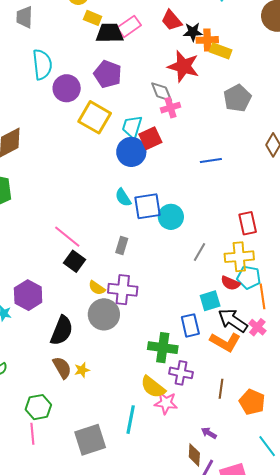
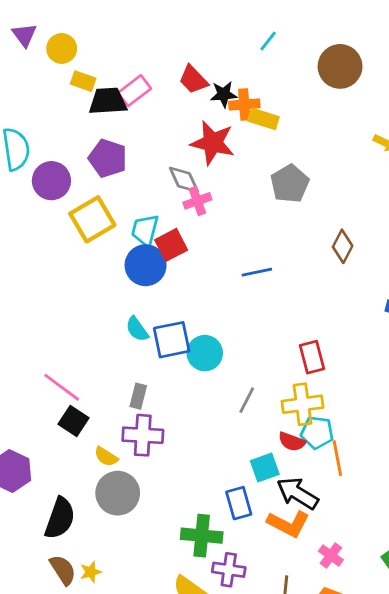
yellow square: (95, 117) -> (92, 219), turned 32
purple cross: (123, 290) -> (143, 435), moved
pink cross: (257, 327) -> (331, 556), moved

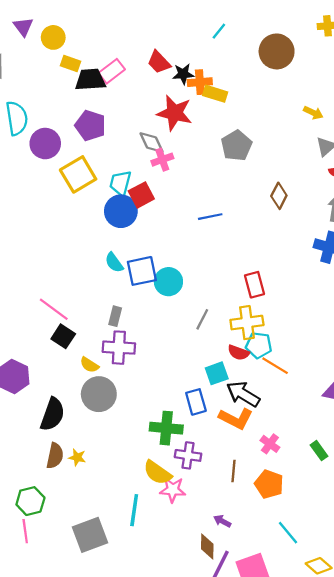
orange line: (337, 458) -> (275, 366), turned -48
brown semicircle: (63, 570) -> (55, 456), turned 45
yellow star: (91, 572) -> (77, 457), turned 30

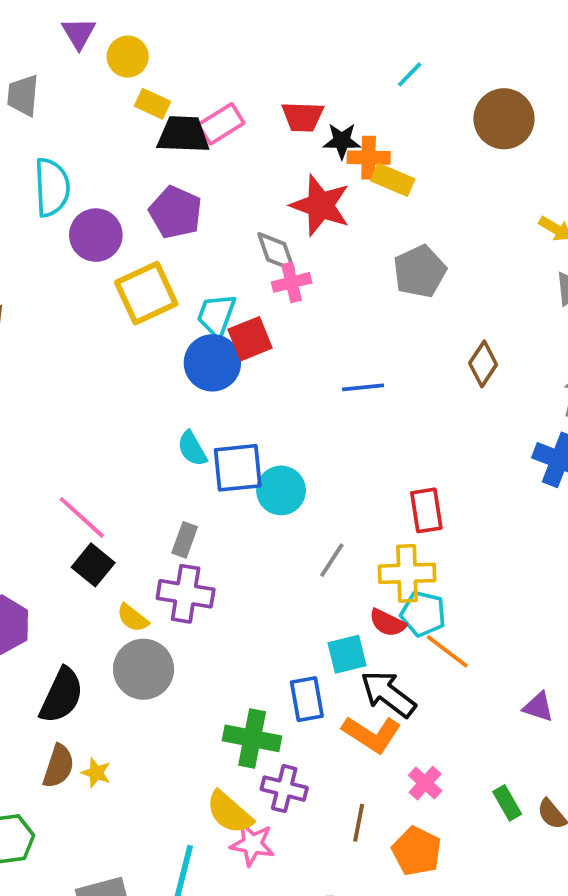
red trapezoid: (159, 62) -> (303, 117), turned -50

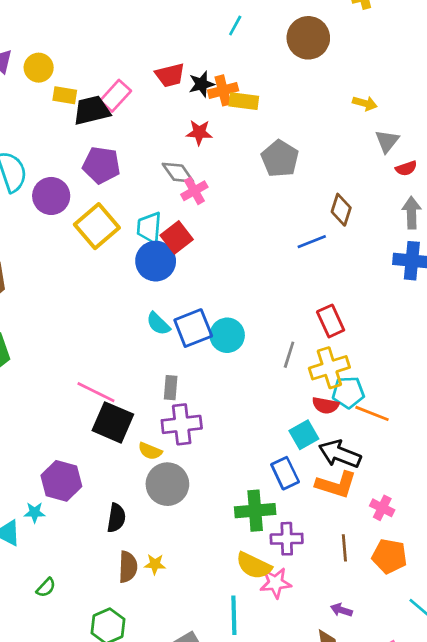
red star: (320, 205) -> (199, 132), size x0.6
blue line: (363, 387) -> (312, 242), moved
gray line: (332, 560) -> (289, 355), moved
black square: (93, 565) -> (113, 422), size x1.4
black semicircle: (62, 695) -> (116, 518), size x0.7

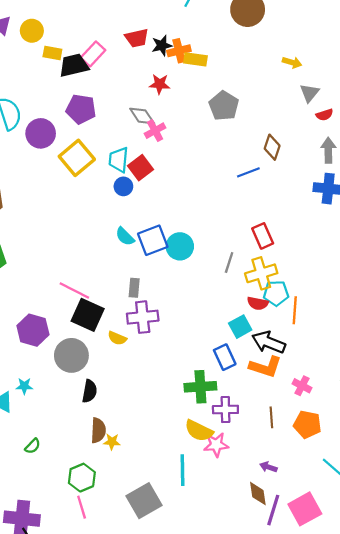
blue circle: (156, 261) -> (123, 186), size x0.6
orange line: (372, 413) -> (295, 310), turned 72
purple hexagon: (61, 481) -> (33, 330), moved
gray circle: (167, 484) -> (71, 355), moved
yellow star: (155, 564) -> (112, 442), moved

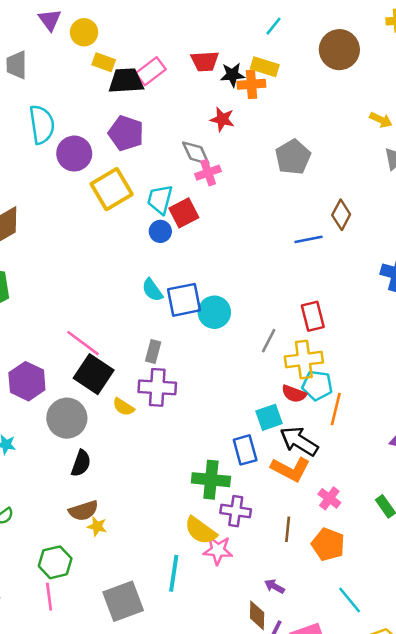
yellow rectangle: (195, 59) -> (265, 67), moved
brown semicircle: (98, 430) -> (83, 511), turned 60

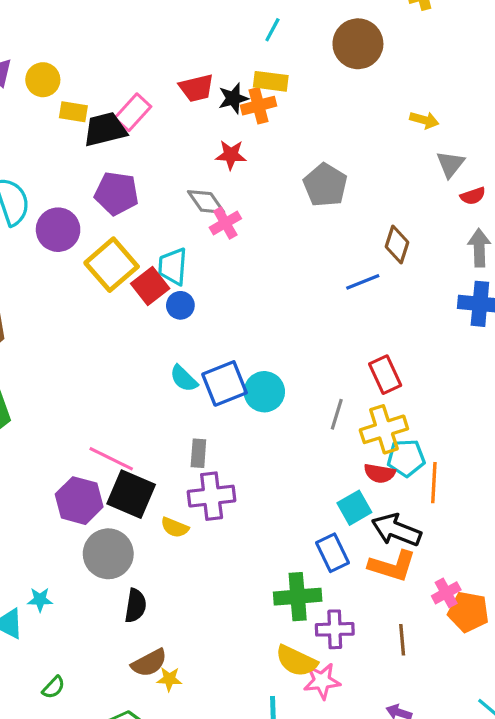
red square: (184, 213) -> (150, 286), moved
purple hexagon: (27, 381) -> (79, 501), moved
pink cross: (329, 498) -> (446, 593), turned 35
orange pentagon: (328, 544) -> (468, 612), moved

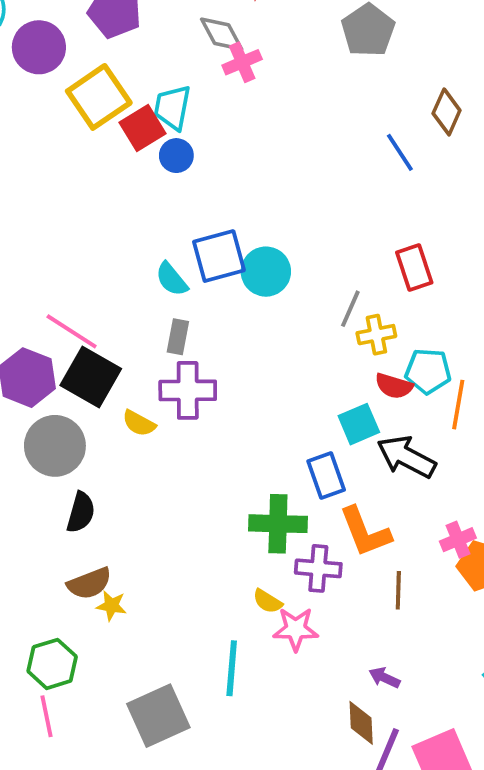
blue line: (363, 282) -> (400, 152), turned 72
cyan semicircle: (184, 379) -> (172, 279), moved
yellow cross: (384, 429) -> (376, 335), moved, size x0.7
orange L-shape: (392, 566) -> (365, 532), moved, turned 45
yellow semicircle: (296, 661) -> (268, 601), size x0.6

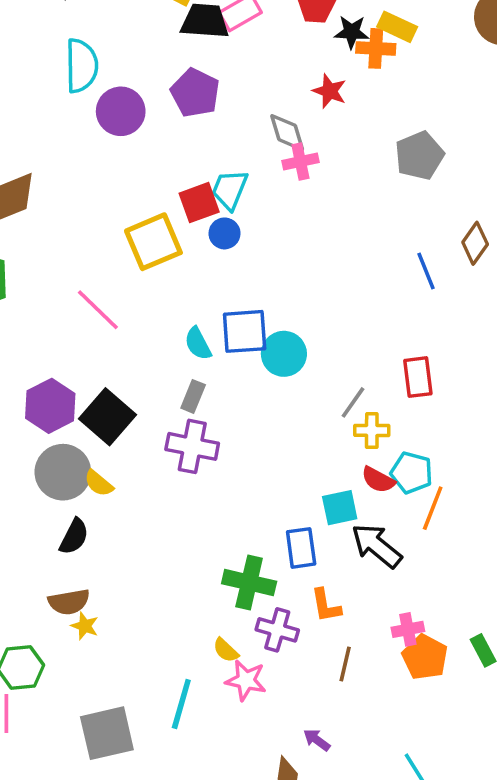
yellow square: (99, 97) -> (153, 242), moved
pink line: (72, 331) -> (98, 310), moved
yellow semicircle: (139, 423) -> (99, 483), moved
orange L-shape: (365, 532) -> (326, 606), size x0.7

